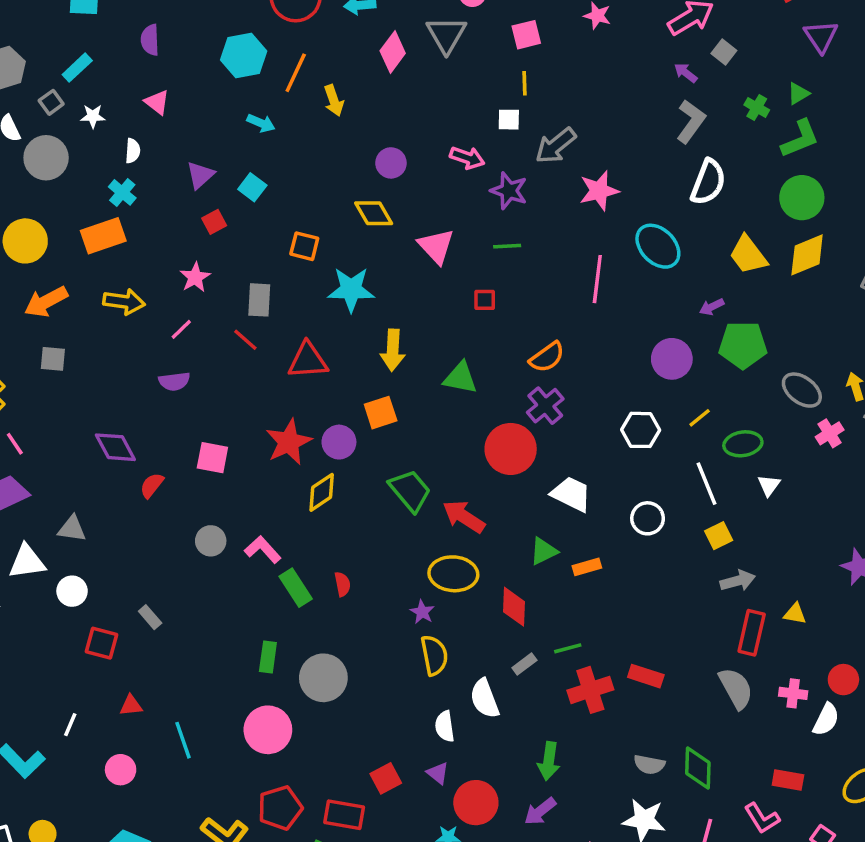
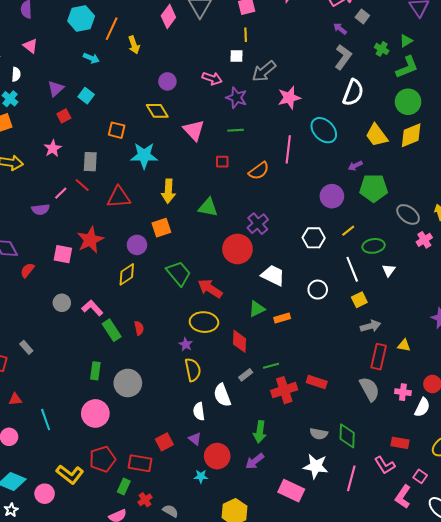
pink line: (181, 329) -> (61, 193), moved
orange semicircle: (547, 357) -> (259, 171), moved
red star: (289, 442) -> (90, 240), moved

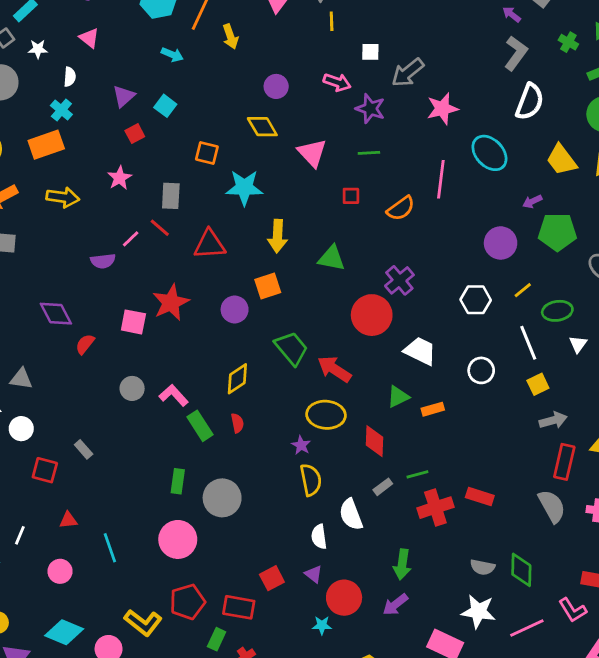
yellow line: (246, 35) -> (332, 21), moved
yellow diamond: (127, 274) -> (237, 379), moved
pink line: (351, 478) -> (527, 628), turned 50

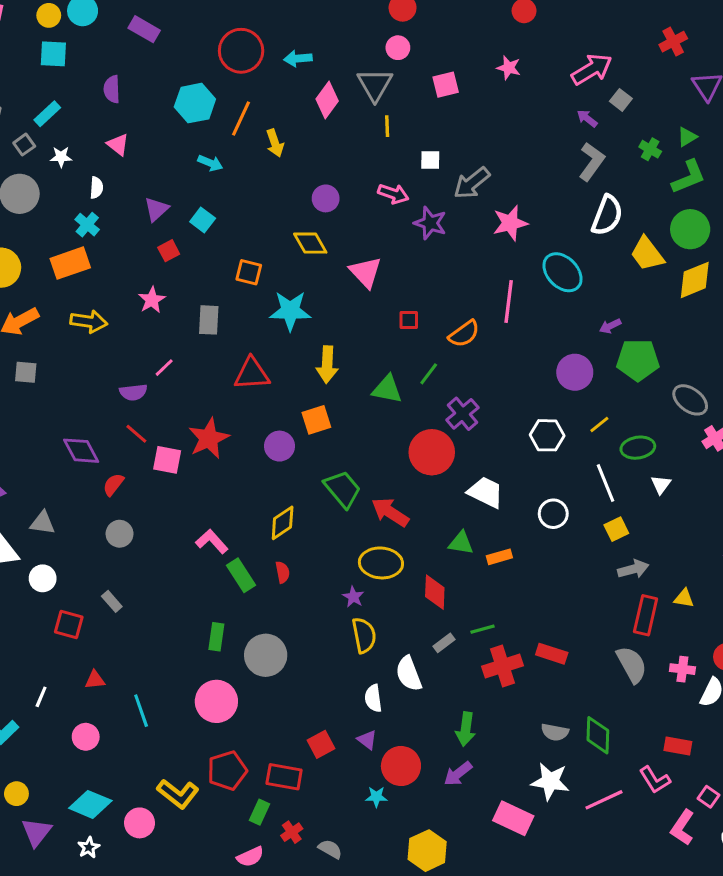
green line: (369, 153) -> (429, 374), moved, turned -50
yellow trapezoid: (562, 160) -> (647, 254), moved
red line: (160, 228) -> (136, 434), moved
gray circle: (132, 388) -> (120, 534), moved
green triangle: (398, 397) -> (461, 543), turned 35

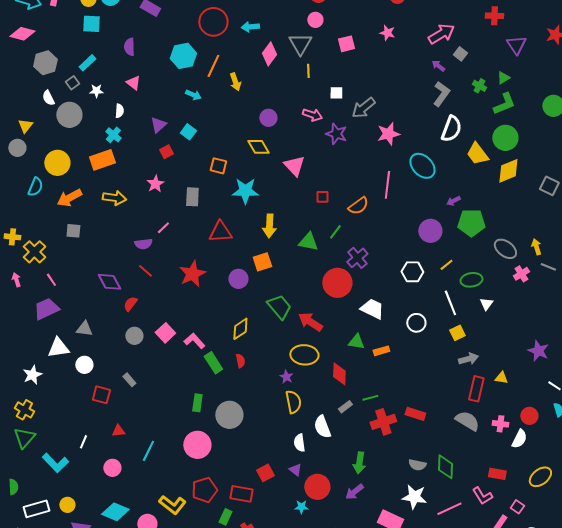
red cross: (673, 42) -> (494, 16), turned 30
pink square: (167, 460) -> (165, 333), moved, turned 36
gray semicircle: (632, 664) -> (467, 421), turned -30
cyan line: (141, 711) -> (148, 451), turned 45

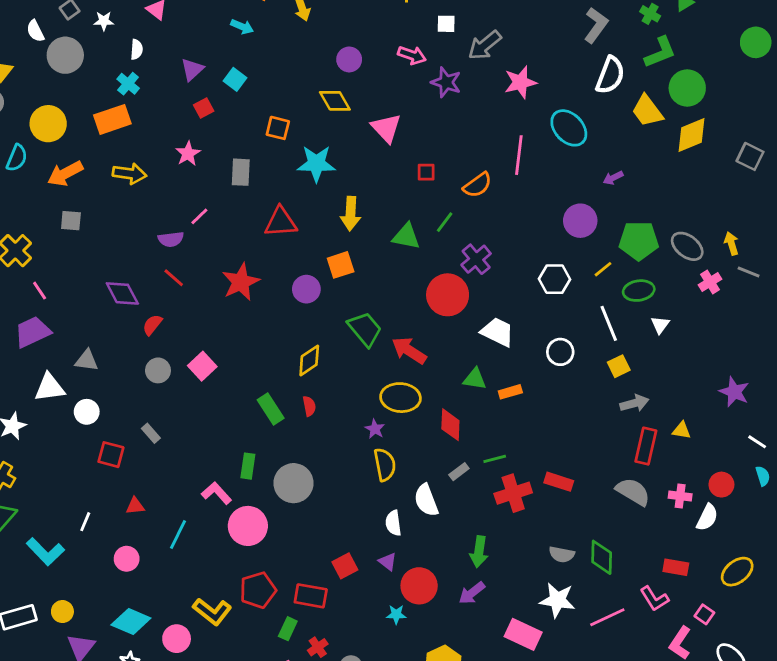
green L-shape: (504, 104) -> (660, 52), moved
green pentagon: (471, 223) -> (639, 241), moved
pink L-shape: (194, 341) -> (216, 493), moved

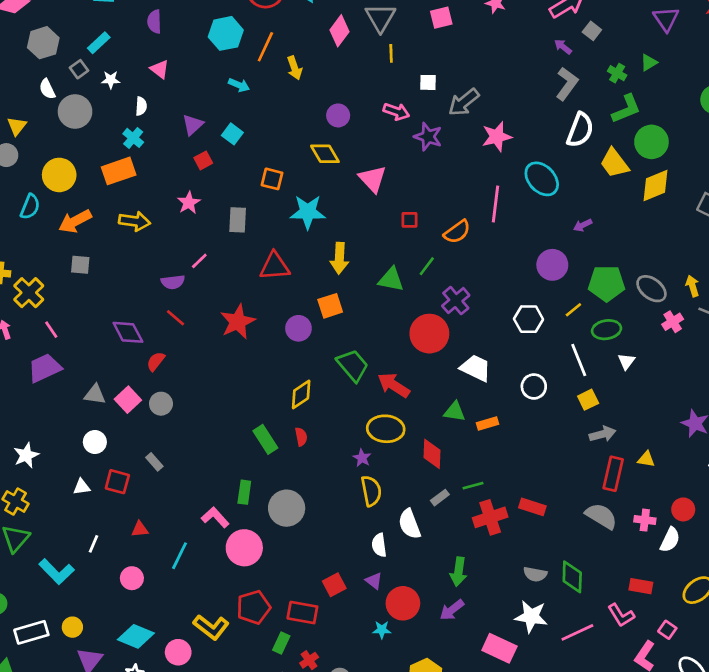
pink square: (202, 366) -> (128, 400), moved
white triangle: (50, 388) -> (82, 487), moved, size x0.6

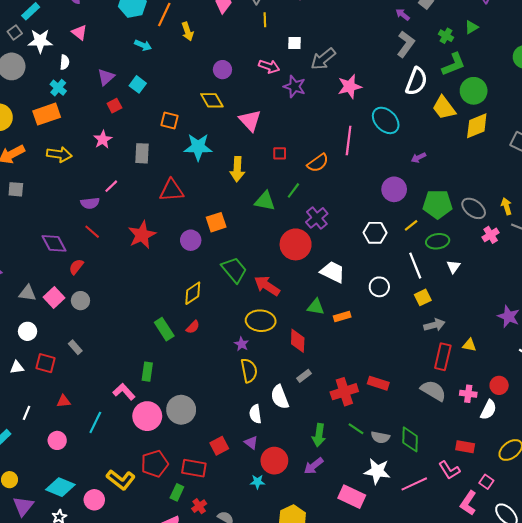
white star: (111, 80) -> (40, 41), size x1.6
yellow arrow: (339, 258) -> (237, 169), moved
red semicircle: (301, 437) -> (193, 327), turned 56
green line: (473, 486) -> (356, 429), moved, turned 49
gray circle: (287, 508) -> (181, 410), moved

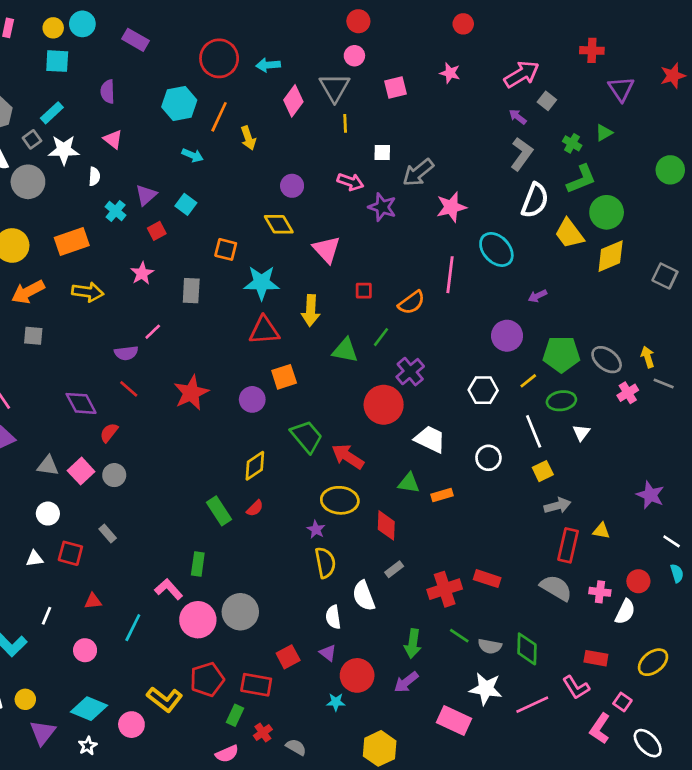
cyan cross: (58, 88) -> (116, 211), moved
red triangle: (172, 190) -> (264, 330), moved

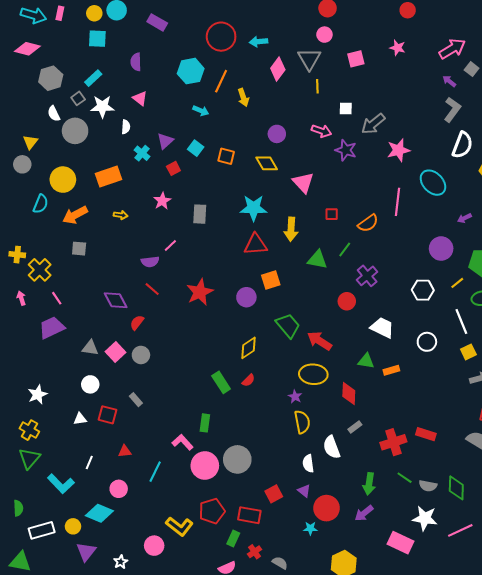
orange square: (226, 249) -> (226, 156), moved
yellow arrow: (88, 292) -> (121, 215), size x0.6
red circle: (384, 405) -> (347, 301), size x0.6
cyan diamond: (89, 709) -> (99, 513), moved

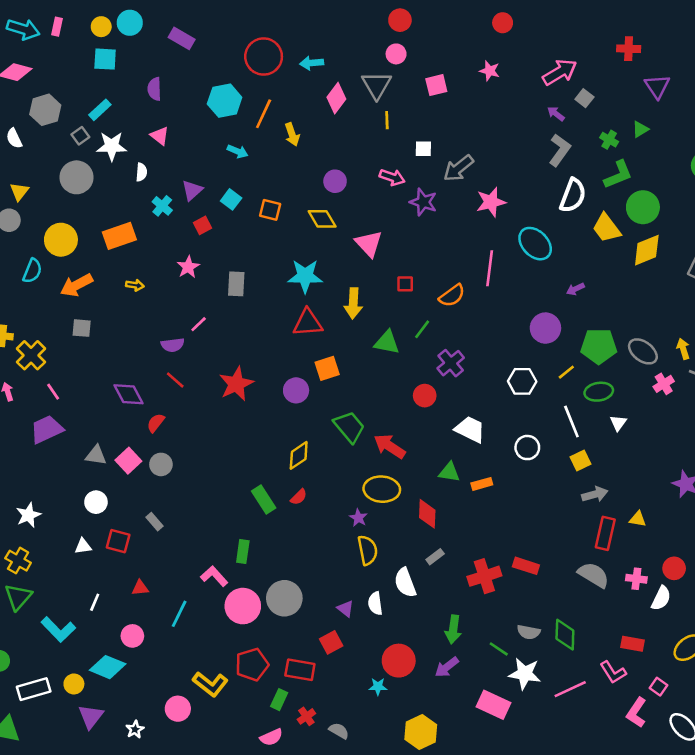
white semicircle: (54, 114) -> (14, 138), moved
green line: (405, 478) -> (499, 649), moved
purple triangle: (304, 491) -> (345, 609), moved

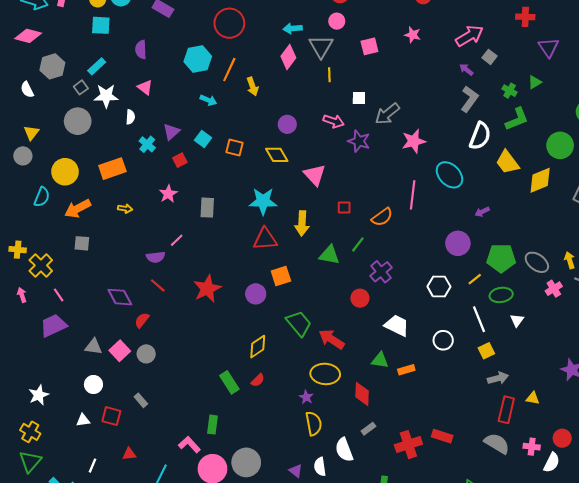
cyan arrow: (312, 63) -> (293, 28), moved
green circle: (643, 207) -> (560, 145), moved

